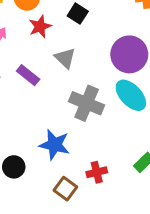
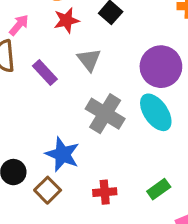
brown square: (65, 189) -> (48, 190), moved

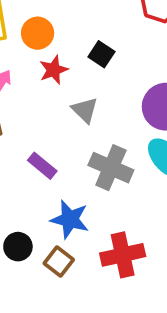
purple rectangle: (45, 73) -> (42, 166), moved
red cross: (105, 192) -> (123, 255), size x1.6

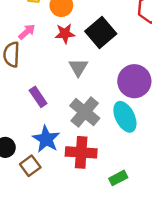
black square: (101, 54) -> (101, 32), size x1.6
red cross: (123, 255) -> (81, 152), moved

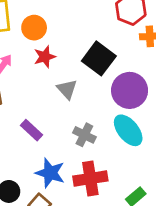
black square: (101, 32) -> (99, 58), moved
gray cross: (85, 112) -> (84, 135), size x0.7

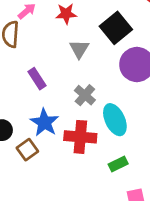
cyan ellipse: (128, 130) -> (115, 120), moved

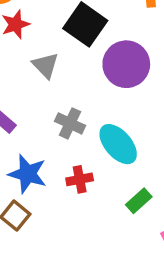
red cross: (80, 137) -> (80, 179), size x0.6

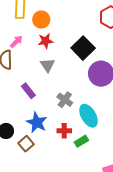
gray triangle: (46, 65) -> (48, 65), moved
green rectangle: (139, 201) -> (81, 141), moved

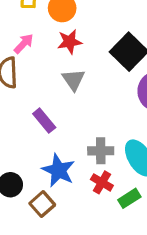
gray cross: (65, 100) -> (101, 151), moved, turned -35
red cross: (64, 131) -> (102, 182), turned 32

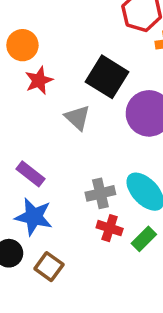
gray triangle: (74, 80) -> (77, 118), moved
blue star: (59, 170) -> (34, 217), moved

